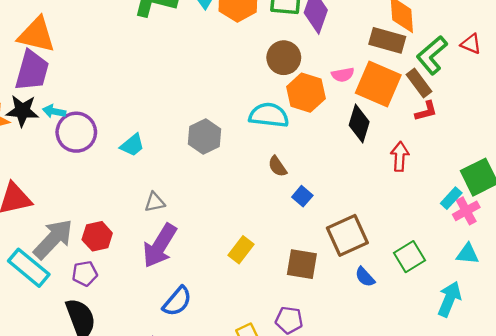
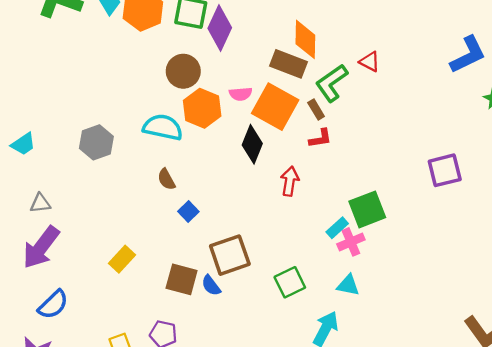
red triangle: (471, 44) -> (370, 62), moved
brown rectangle: (419, 83) -> (316, 110), size x0.7
blue semicircle: (365, 277) -> (211, 285), moved

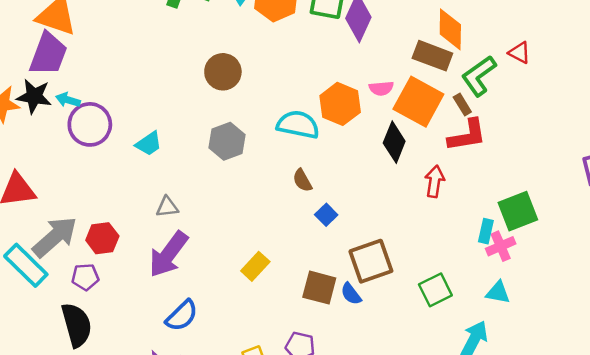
brown circle: (183, 71) -> (223, 72), moved
red L-shape: (320, 138) -> (467, 135), size x1.6
cyan rectangle: (337, 228) -> (486, 231), turned -35

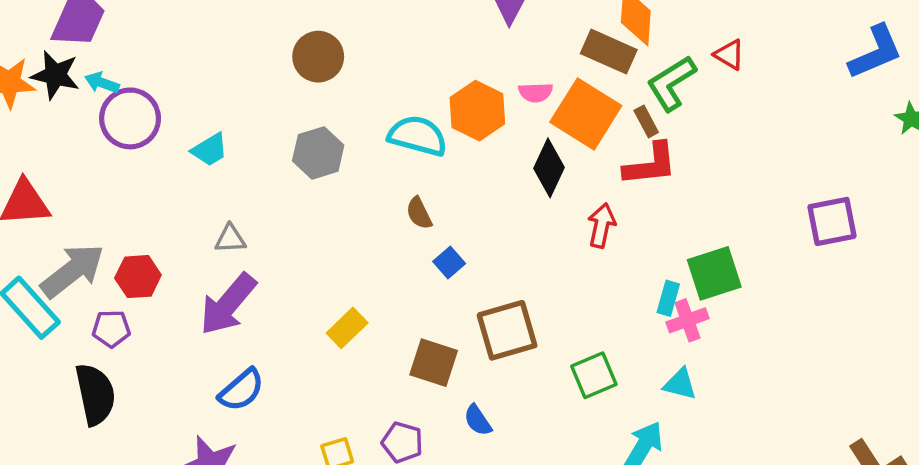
blue semicircle: (351, 294) -> (478, 420), moved

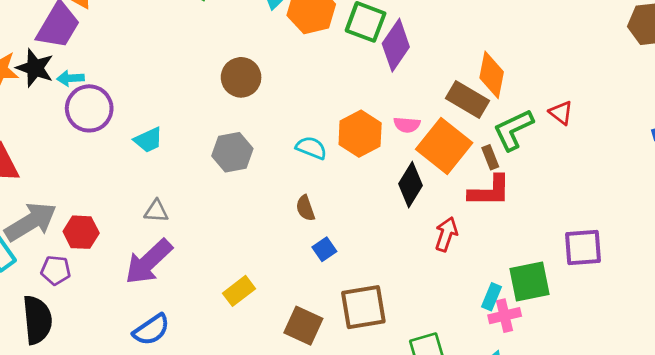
cyan arrow: (102, 83) -> (70, 78), turned -30
cyan semicircle: (418, 136) -> (311, 148), size x0.7
purple square: (832, 221) -> (583, 248), moved

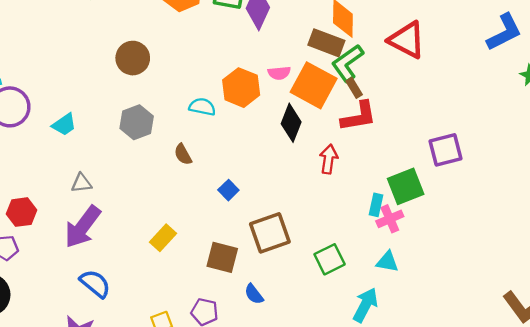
red triangle: (561, 113) -> (407, 40), size x1.8
green L-shape: (513, 130) -> (348, 63), moved
brown semicircle: (305, 208) -> (183, 154), moved
blue semicircle: (151, 330) -> (95, 284), turned -96

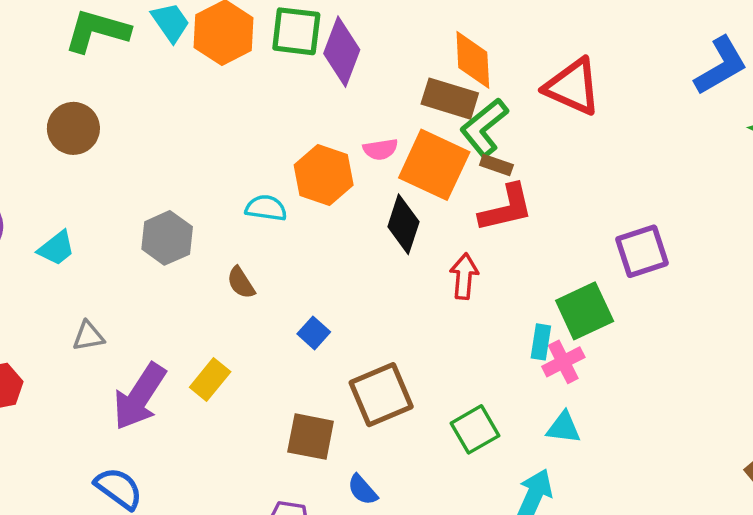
brown circle: (133, 58) -> (73, 128), moved
brown rectangle: (354, 88) -> (496, 165), turned -36
purple arrow: (83, 227) -> (140, 397), moved
yellow rectangle: (163, 238) -> (210, 380), moved

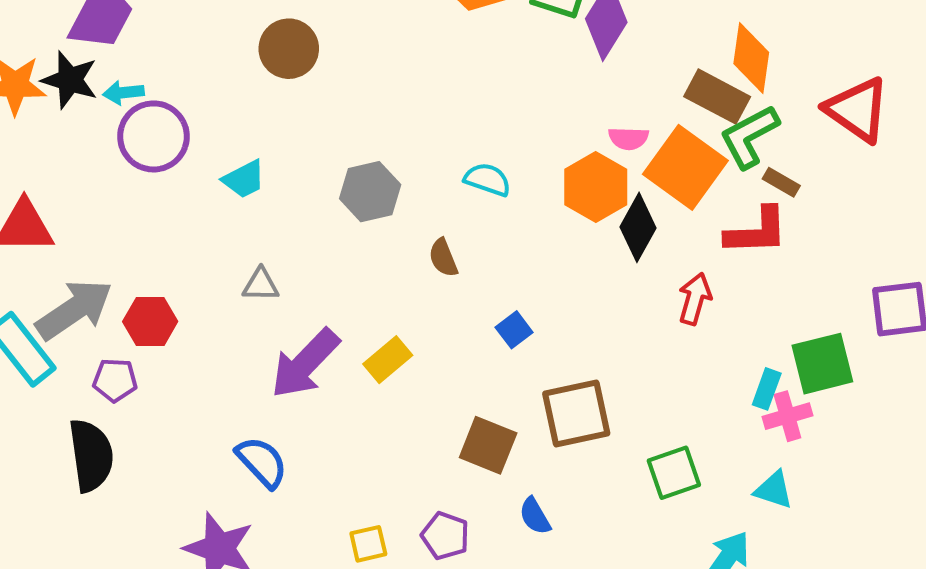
brown rectangle: (496, 165) -> (781, 182), moved
orange hexagon: (324, 175) -> (596, 187), moved

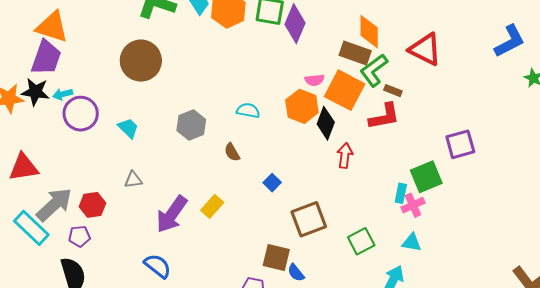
brown circle: (289, 49) -> (141, 61), size x1.4
cyan trapezoid: (244, 179) -> (128, 128), turned -100
gray triangle: (261, 285) -> (133, 180), moved
red arrow: (695, 299) -> (345, 155), moved
brown square: (488, 445) -> (276, 257), moved

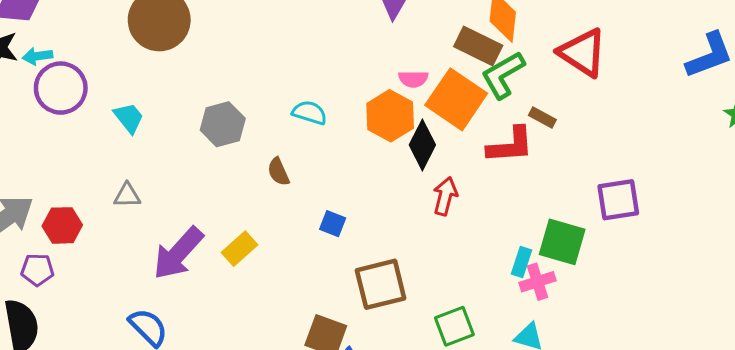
brown rectangle: (393, 91) -> (542, 118), moved
green square: (426, 177) -> (562, 242), turned 32
blue square: (272, 183) -> (333, 224), turned -30

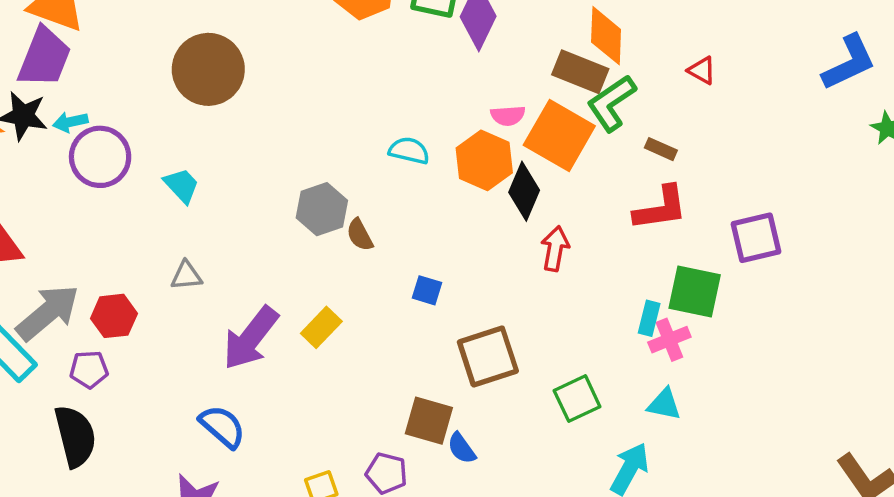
red triangle: (583, 53) -> (702, 70), size x0.5
cyan semicircle: (310, 113) -> (409, 151), moved
gray hexagon: (223, 124) -> (322, 209), moved
red L-shape: (510, 145) -> (661, 208), moved

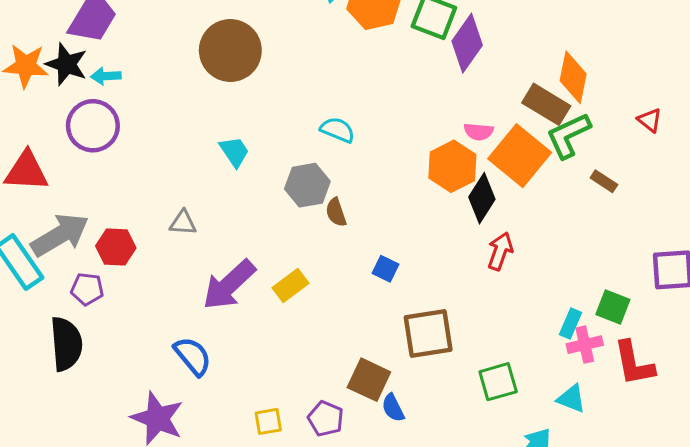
cyan semicircle: (409, 151) -> (337, 130), moved
purple circle: (100, 157) -> (93, 126), moved
cyan trapezoid: (182, 185) -> (234, 152), moved
red L-shape: (661, 208) -> (634, 363), moved, turned 78
green square: (695, 291) -> (613, 307), size x0.7

